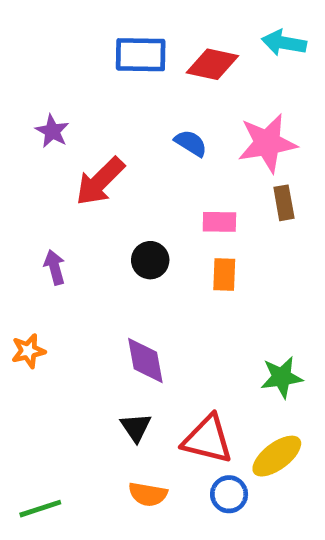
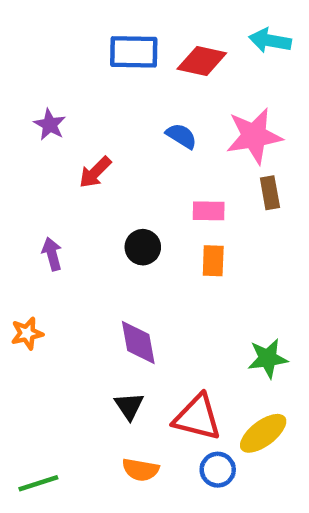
red arrow: (100, 181) -> (95, 172), size x0.7

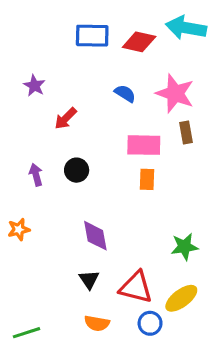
cyan arrow: (270, 41) -> (186, 28), size x1.4
pink star: (254, 136) -> (175, 93), turned 30
pink rectangle: (209, 211) -> (144, 145), size x1.5
black circle: (143, 247) -> (77, 170), moved

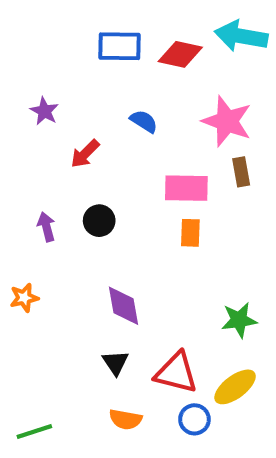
blue semicircle: (125, 93) -> (144, 121), moved

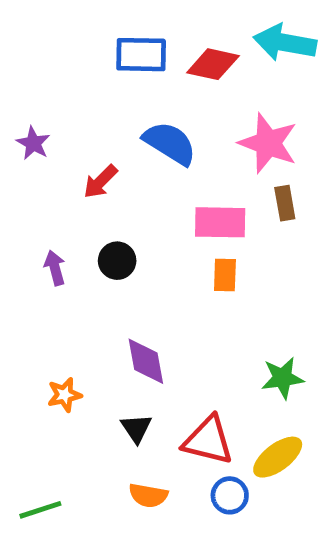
purple star: (44, 111) -> (33, 143), moved
blue semicircle: (144, 121) -> (170, 143), size x1.6
orange star: (24, 298) -> (64, 395), moved

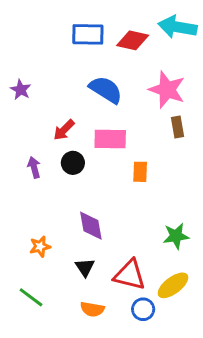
red arrow: (100, 182) -> (64, 130), moved
pink rectangle: (220, 222) -> (110, 139), moved
green line: (40, 510) -> (31, 297), moved, turned 55

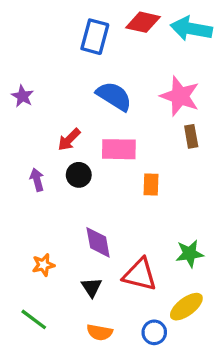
blue rectangle: (88, 34) -> (95, 37), turned -76
red diamond: (133, 40) -> (143, 22), moved
red triangle: (130, 275) -> (140, 274), moved

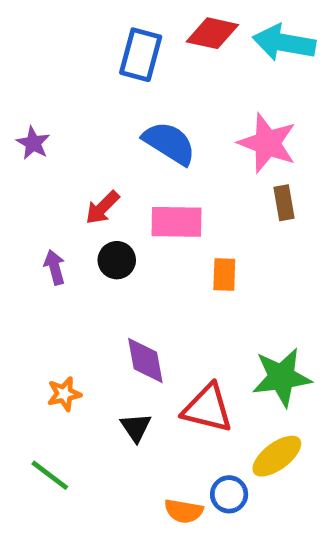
green star: (190, 254) -> (282, 377), size x1.4
orange semicircle: (100, 332) -> (184, 511), moved

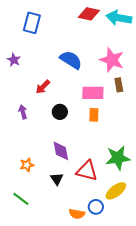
blue rectangle: (141, 55) -> (32, 23), moved
pink rectangle: (176, 222) -> (93, 93), moved
black circle: (117, 260) -> (60, 112), moved

